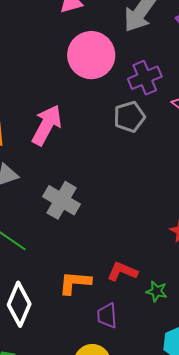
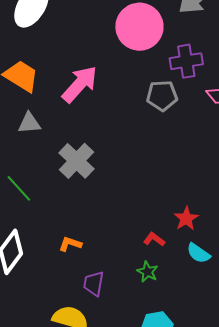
red L-shape: (122, 272) -> (154, 239), moved, size x0.7
orange L-shape: (75, 283) -> (70, 244), size x0.7

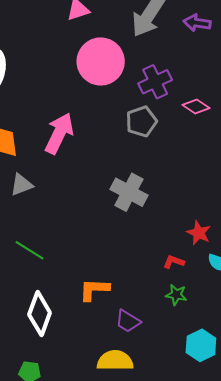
gray cross: (76, 161) -> (129, 192), moved
orange L-shape: (70, 244) -> (94, 290), size x1.4
purple trapezoid: (94, 284) -> (128, 321), turned -52

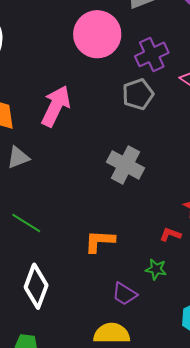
orange L-shape: (94, 290) -> (100, 241), moved
green star: (176, 295) -> (156, 269), moved

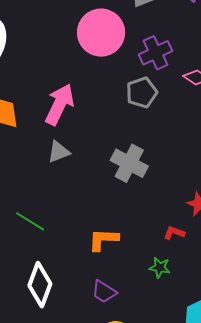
gray triangle: (18, 157) -> (59, 152), moved
purple trapezoid: (124, 294) -> (104, 292), moved

